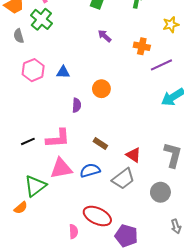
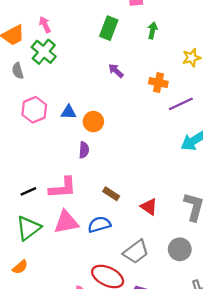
orange circle: (101, 89) -> (93, 122), moved
gray trapezoid: (123, 179) -> (136, 252), moved
green triangle: (35, 186) -> (28, 228), moved

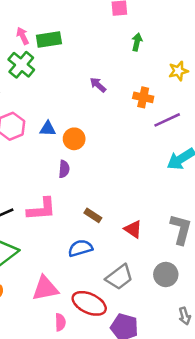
green rectangle: (109, 28) -> (49, 40), moved, turned 60
pink triangle: (66, 222) -> (45, 288), moved

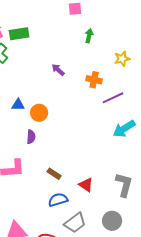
blue semicircle: (80, 248) -> (58, 200), moved

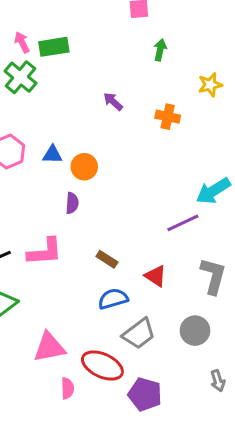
purple line: (113, 98) -> (183, 223), moved

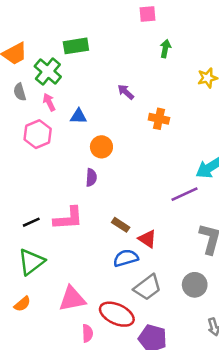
pink arrow: (22, 42) -> (49, 102), moved
orange cross: (168, 117) -> (159, 119), moved
blue triangle: (52, 155) -> (78, 116), moved
red triangle: (156, 276) -> (147, 239), moved

